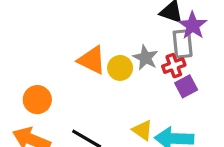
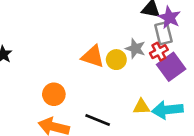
purple square: (186, 86) -> (171, 67), size x1.5
yellow triangle: (143, 130) -> (141, 107), turned -30

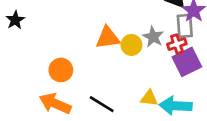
orange triangle: (93, 57) -> (108, 38), turned -35

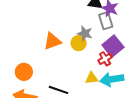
red cross: (177, 44) -> (105, 59), moved
yellow circle: (131, 45) -> (79, 43), moved

